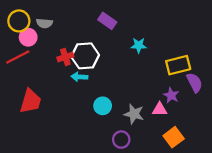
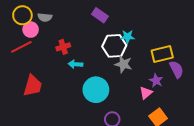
white hexagon: (85, 56) -> (114, 46), moved
cyan circle: (103, 106) -> (96, 90), size x1.6
pink triangle: (160, 109) -> (146, 93), turned -40
gray star: (134, 114) -> (123, 64), moved

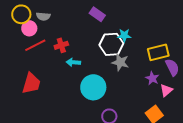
red line: (21, 47) -> (35, 45), moved
pink triangle: (146, 93) -> (166, 90), moved

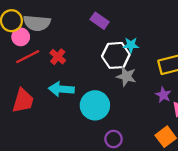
gray semicircle: (43, 16) -> (37, 23), size x1.6
red cross: (61, 45) -> (58, 57), turned -32
cyan arrow: (73, 62) -> (61, 89), moved, size x1.5

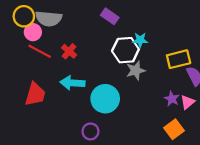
red line: (28, 57) -> (40, 51), turned 55
gray star: (126, 76) -> (136, 70), turned -30
purple star: (163, 95) -> (172, 99), moved
purple circle: (113, 139) -> (90, 131), moved

